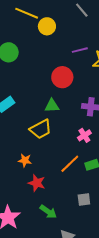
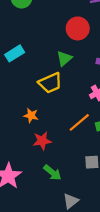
green triangle: (52, 106) -> (64, 58), turned -42
red star: (37, 183) -> (42, 141), turned -30

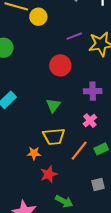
green triangle: (64, 58) -> (53, 105), moved
yellow trapezoid: (50, 83) -> (54, 137), moved, turned 30

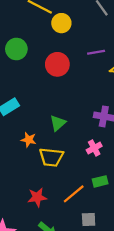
red circle: (60, 65) -> (57, 64), moved
orange line: (79, 151) -> (74, 194), moved
orange star: (34, 153) -> (29, 140), moved

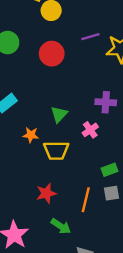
pink cross: (94, 148) -> (90, 130), moved
orange line: (74, 194) -> (86, 200), moved, turned -30
gray square: (89, 219) -> (112, 193), moved

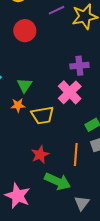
green triangle: (59, 114) -> (24, 85), moved
pink cross: (90, 130) -> (70, 92), size x1.6
green arrow: (61, 226) -> (58, 181), size x1.4

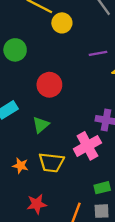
red circle: (25, 31) -> (49, 85), moved
orange star: (18, 105) -> (20, 166), moved

